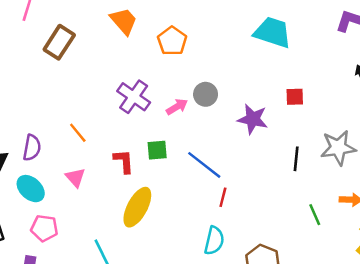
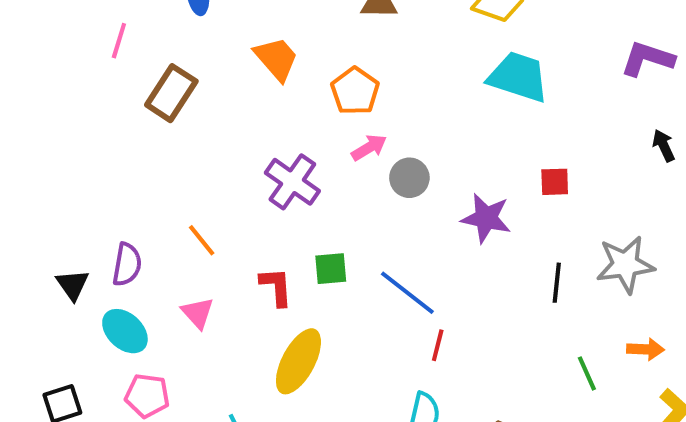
pink arrow: (177, 107) -> (369, 148), moved

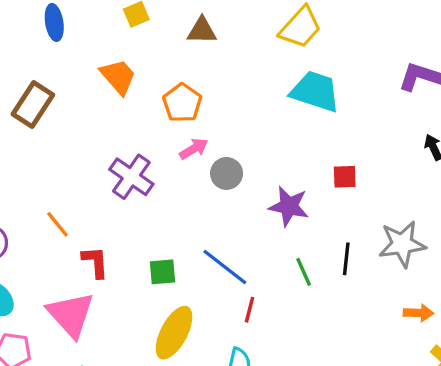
green square: (331, 269) -> (163, 272), moved
red L-shape: (276, 287) -> (95, 262), moved
pink triangle: (198, 313) -> (71, 315), moved, size x1.8
yellow ellipse: (298, 361) -> (174, 333), moved
green line: (587, 373) -> (304, 272), moved

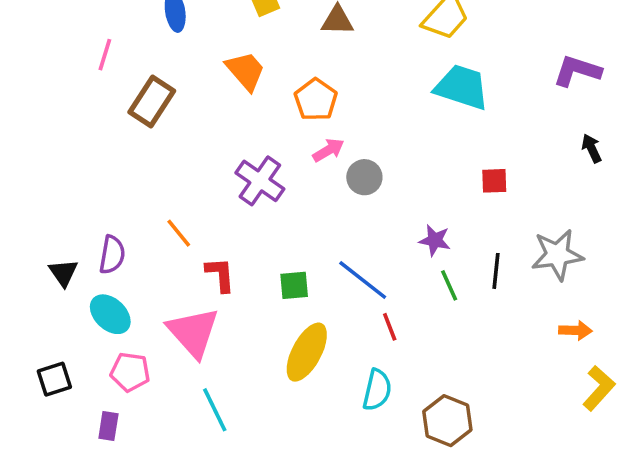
purple star: (289, 206) -> (435, 240), moved, size x0.7
red line: (250, 310) -> (390, 327), turned -35

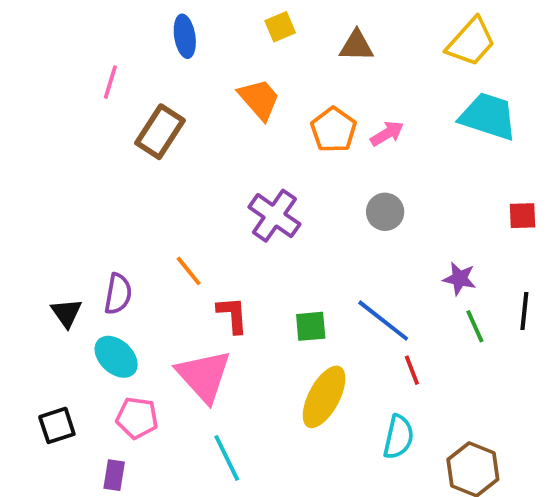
pink arrow: (328, 150) -> (387, 134), moved

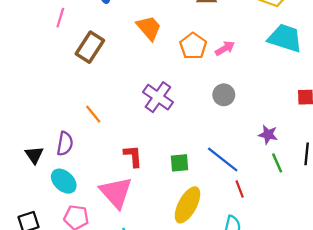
orange line: (189, 271) -> (93, 114), moved

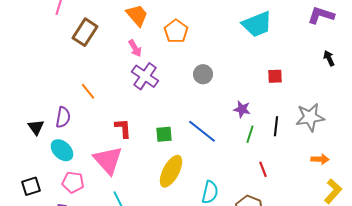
cyan trapezoid: (285, 38) -> (257, 24), turned 140
pink arrow: (225, 48) -> (135, 48), moved, turned 90
green line: (277, 163) -> (250, 134), turned 42
red line: (240, 189) -> (263, 169), moved

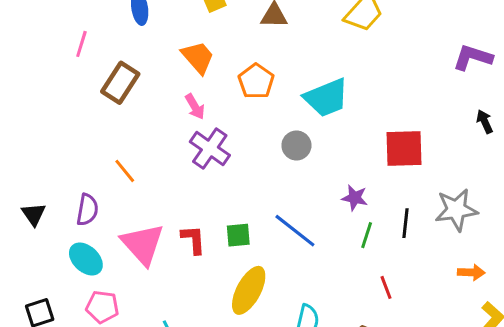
cyan trapezoid: (257, 24) -> (326, 98), moved
red square: (275, 76) -> (404, 148), size x1.8
black triangle: (36, 127) -> (34, 214), moved
red L-shape: (123, 128) -> (193, 240), moved
pink triangle: (108, 160) -> (143, 244), moved

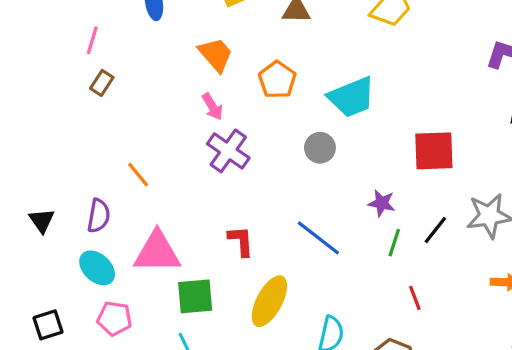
brown rectangle: (120, 83) -> (102, 83), moved, size x0.6
black line: (405, 223) -> (435, 230), turned 32
green square: (238, 235) -> (195, 296), moved, size x1.4
red L-shape: (193, 240) -> (241, 241), moved
pink triangle: (143, 244) -> (157, 252), turned -48

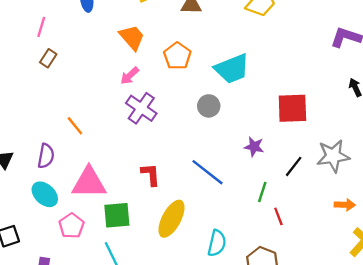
pink arrow: (212, 107) -> (130, 76), turned 78
green line: (394, 243) -> (262, 192), moved
pink pentagon: (114, 319) -> (71, 226), moved, turned 30

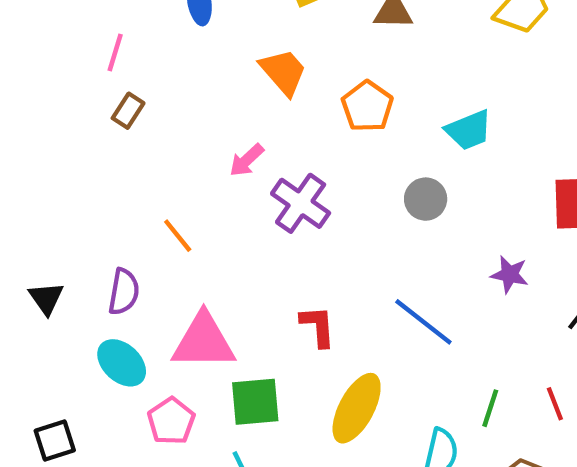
cyan trapezoid: (232, 69) -> (469, 130), size x0.7
pink arrow: (130, 76) -> (247, 160), moved
green line: (262, 192) -> (490, 408), moved

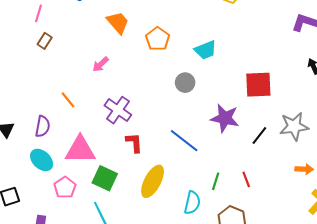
purple cross: (301, 203) -> (118, 110), moved
purple star: (510, 274) -> (225, 118), size x1.6
green square: (255, 402) -> (105, 178), turned 30

